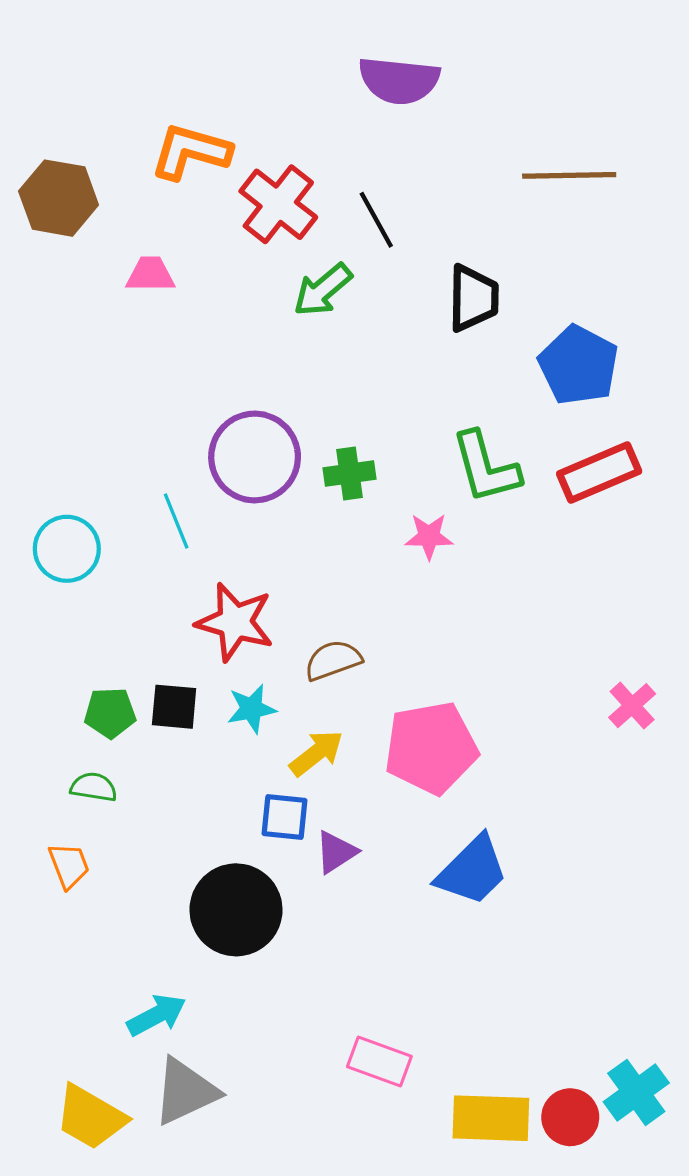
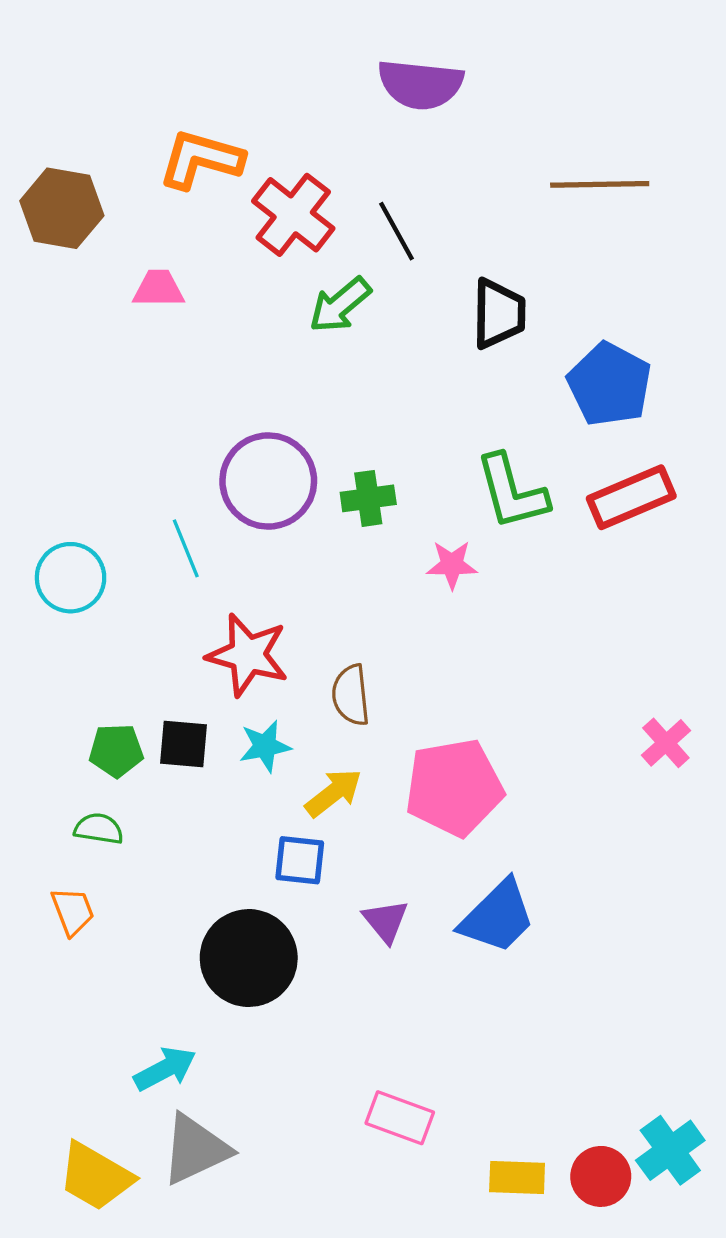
brown semicircle: (333, 660) -> (351, 695), turned -76
purple triangle: (336, 852) -> (386, 921), moved, turned -36
yellow rectangle: (491, 1118) -> (517, 1178), size x0.7

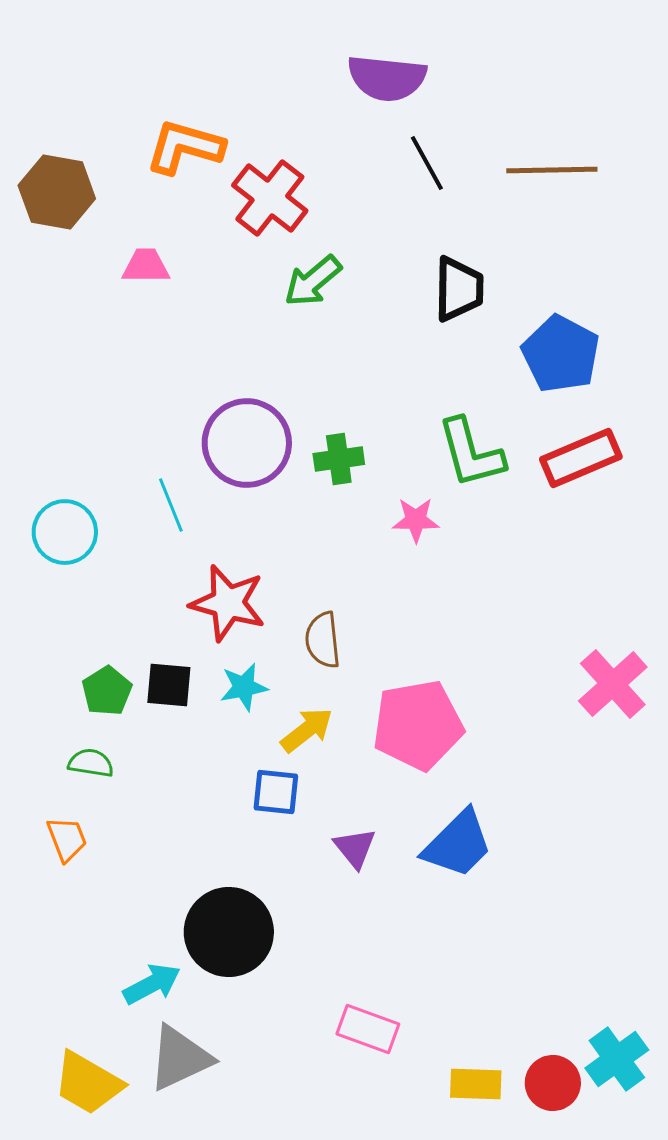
black line: (396, 231) -> (427, 163), moved
pink cross: (666, 743) -> (613, 684), size x1.5
green pentagon: (116, 750) -> (107, 691), turned -30
black circle: (249, 958) -> (229, 932), moved

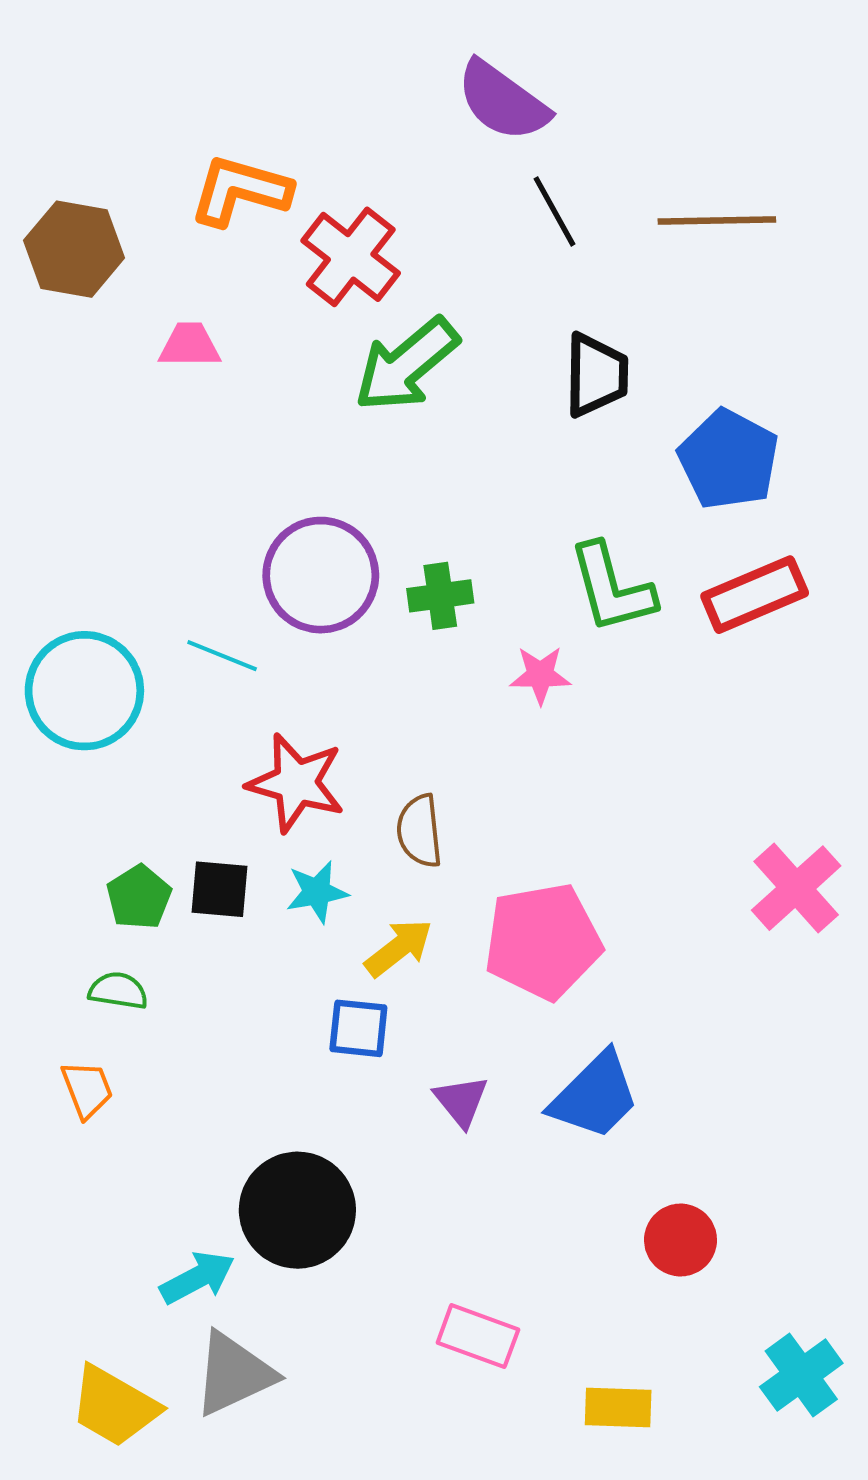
purple semicircle: (387, 78) -> (503, 101), turned 30
green arrow: (313, 281) -> (406, 365), size x1.4
cyan line: (171, 505) -> (222, 656), turned -46
cyan circle: (65, 532) -> (84, 691), size x1.4
red circle: (553, 1083) -> (681, 1240), moved

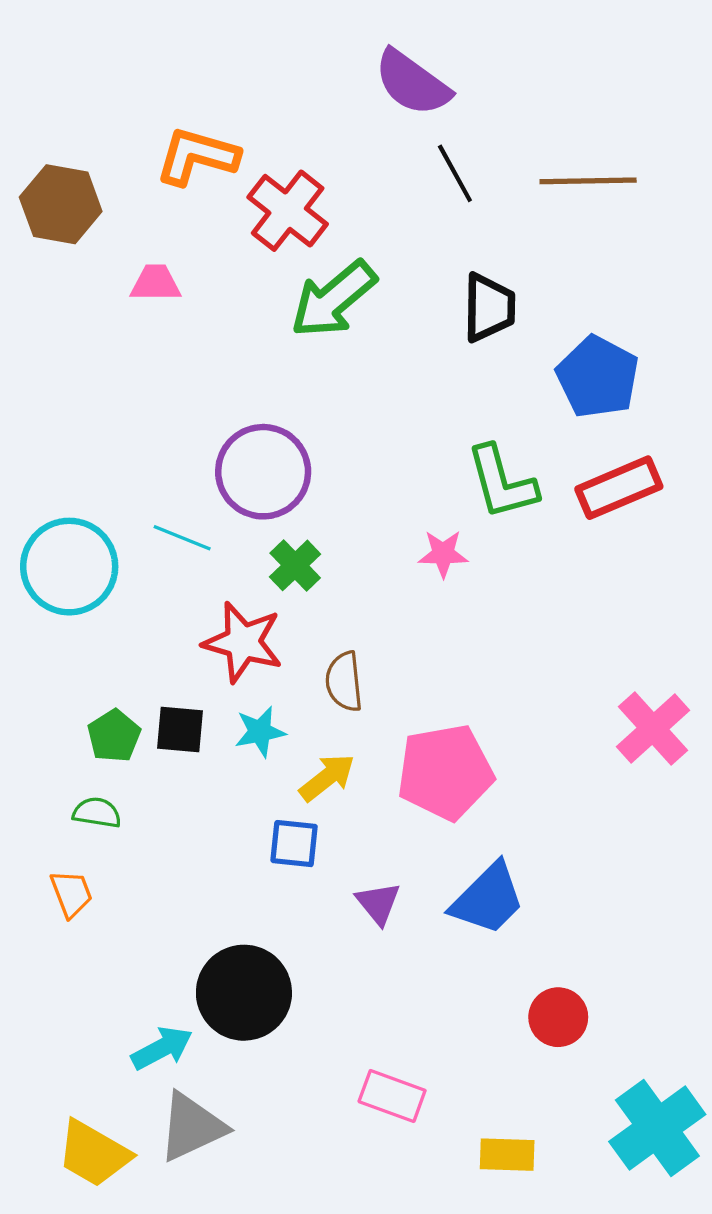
green cross: (440, 596) -> (295, 565), moved, turned -36
cyan cross: (801, 1375) -> (657, 1128), size x1.4

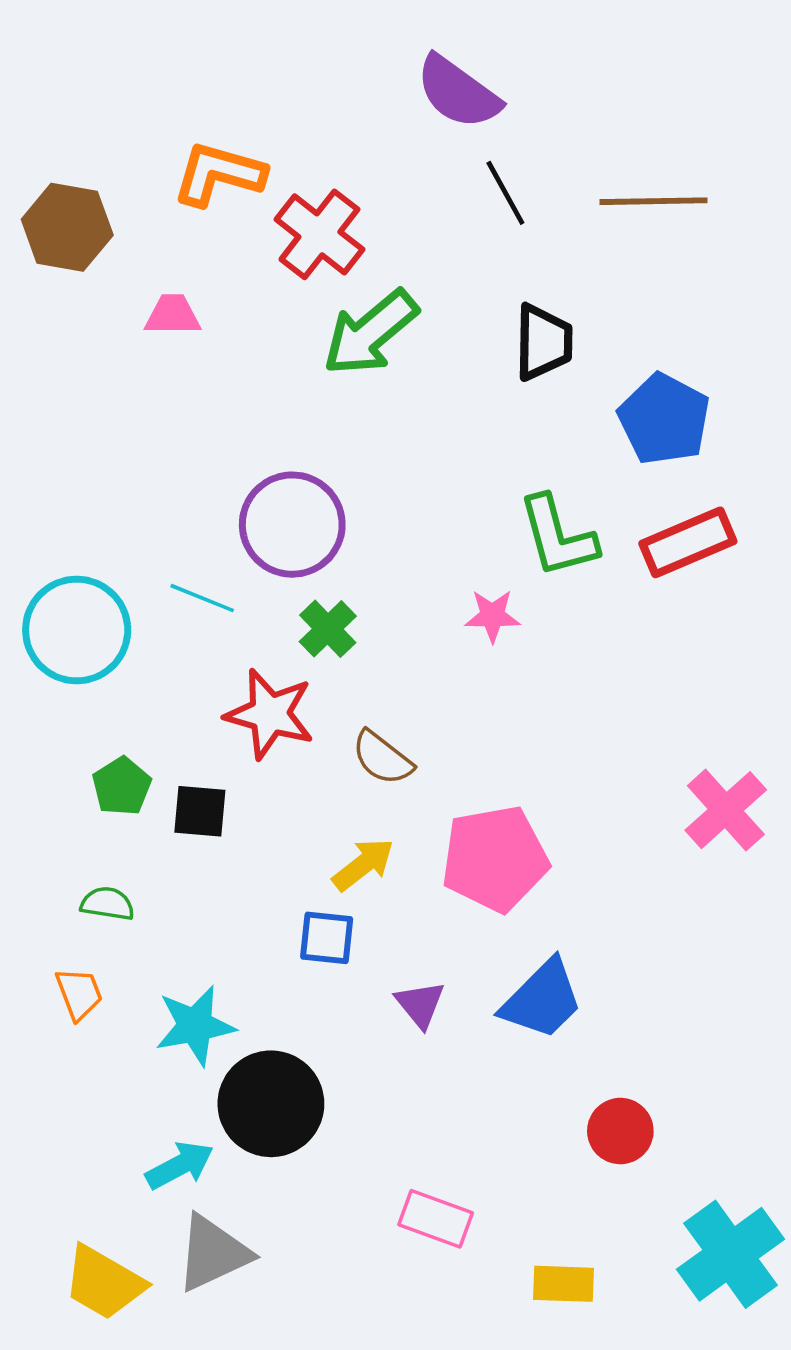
brown semicircle: (344, 682) -> (382, 758), turned -46
cyan star: (260, 732) -> (195, 1026), moved, size x1.4
green pentagon: (114, 736) -> (122, 786), moved

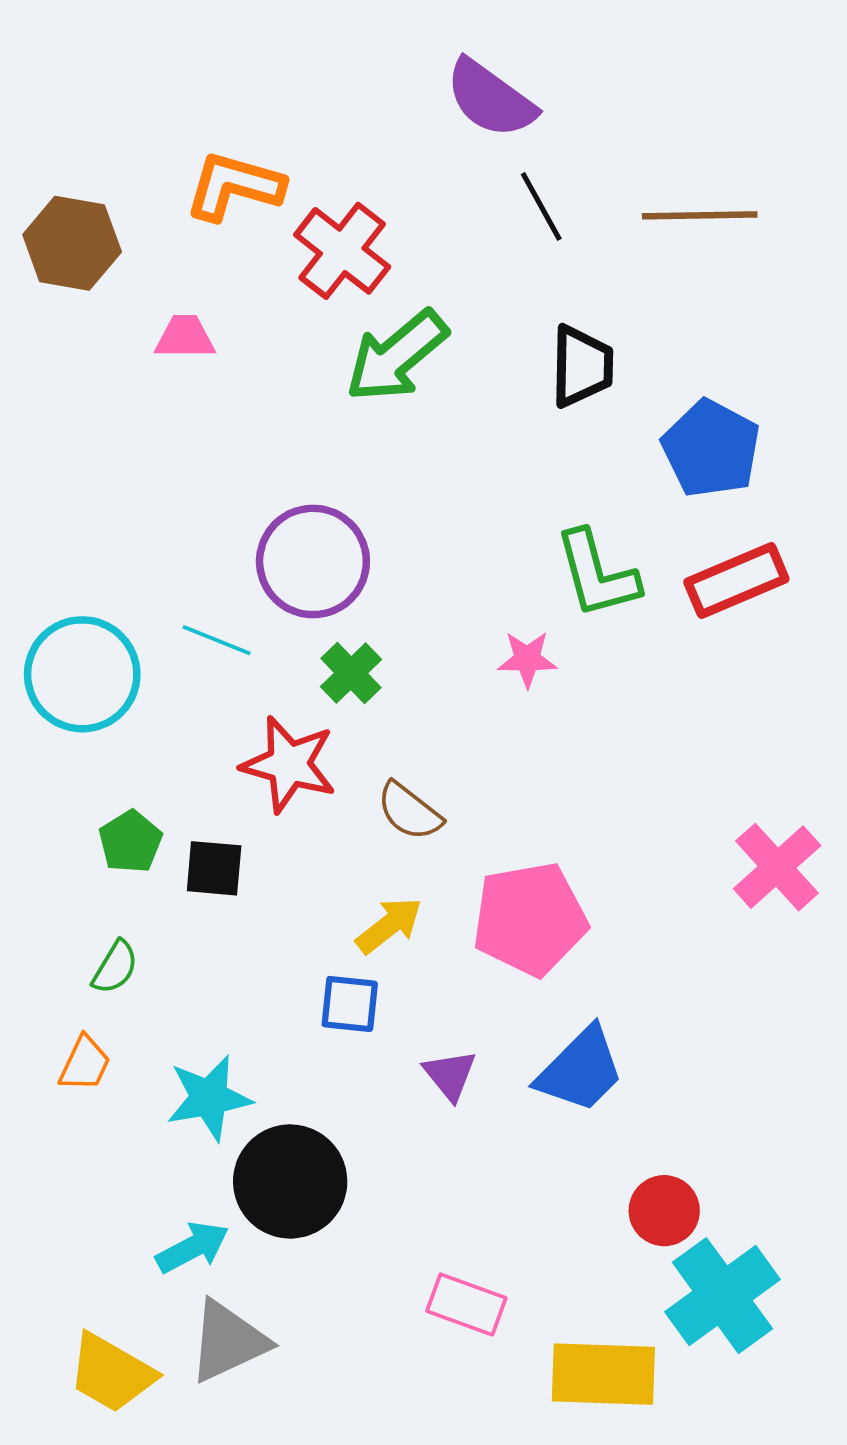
green semicircle: (107, 904) -> (115, 967), turned 112
orange trapezoid: (79, 994) -> (85, 1064), turned 46
cyan cross: (731, 1254) -> (722, 1296), moved
yellow rectangle: (563, 1284) -> (603, 1374), size x1.6

